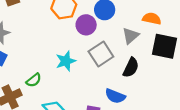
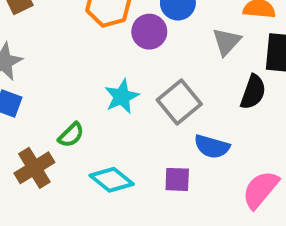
gray square: (101, 54) -> (179, 102), moved
black semicircle: (131, 68) -> (253, 92), moved

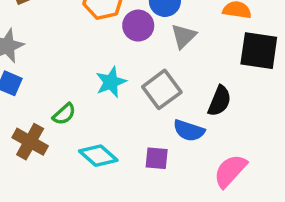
gray triangle: (227, 42) -> (184, 36), moved
black semicircle: (253, 92) -> (219, 101), moved
brown cross: (34, 168) -> (30, 142), turned -32

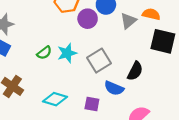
gray triangle: (184, 36) -> (128, 21), moved
green semicircle: (64, 114) -> (44, 53), moved
cyan diamond: (98, 156) -> (55, 99), turned -30

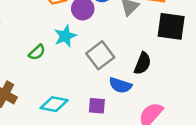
cyan star: (67, 53) -> (65, 36), moved

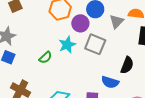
gray square: (100, 55) -> (95, 44), moved, turned -30

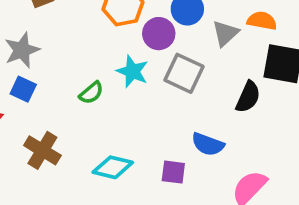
cyan star: (67, 45) -> (132, 71), turned -30
black semicircle: (127, 65) -> (248, 97), moved

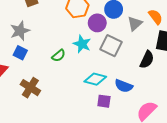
orange semicircle: (262, 21) -> (156, 17), turned 42
cyan diamond: (113, 167) -> (95, 79), moved

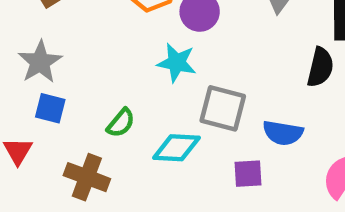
gray square: (111, 46) -> (223, 108), moved
green semicircle: (59, 56) -> (121, 123), moved
cyan diamond: (95, 79) -> (176, 148), moved

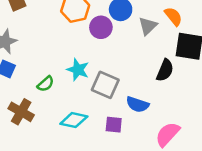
cyan star: (177, 63) -> (78, 70), moved
cyan diamond: (176, 148) -> (74, 120), moved

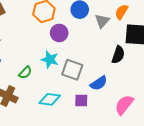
orange semicircle: (173, 16) -> (122, 12), turned -105
purple circle: (101, 27) -> (59, 33), moved
blue semicircle: (137, 104) -> (99, 83), turned -48

